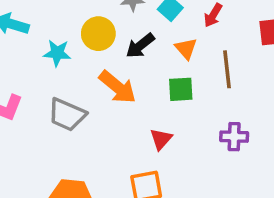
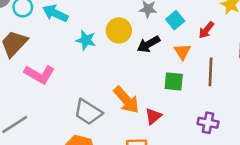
orange arrow: (118, 87) -> (126, 100), moved
gray trapezoid: (67, 115) -> (88, 112), moved

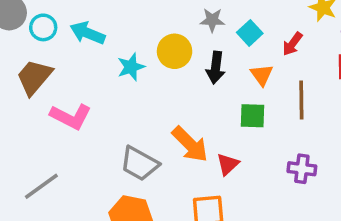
cyan star: (86, 40) -> (131, 67), turned -30
black arrow: (149, 44) -> (216, 68), turned -50

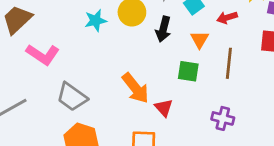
red arrow: (292, 44) -> (227, 18), turned 30
gray trapezoid: (139, 164) -> (72, 97), moved
red triangle: (228, 164) -> (164, 108), turned -36

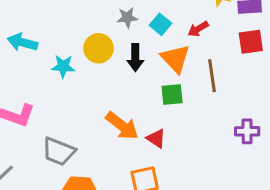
cyan star: (96, 21) -> (63, 66), turned 30
orange triangle: (200, 39) -> (175, 59), size x1.5
purple cross: (223, 118) -> (247, 131), moved

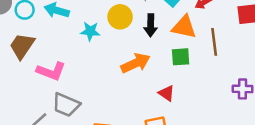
orange triangle: (175, 59) -> (184, 27), turned -36
orange arrow: (122, 126) -> (136, 63), moved, turned -64
gray trapezoid: (59, 151) -> (66, 105), moved

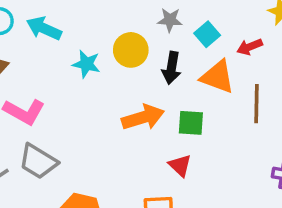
green square: (181, 57) -> (191, 123), moved

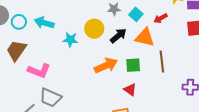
black arrow: (172, 68) -> (118, 36), turned -132
brown line: (257, 104) -> (162, 62), moved

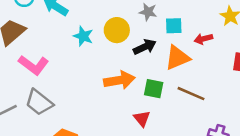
cyan square: (136, 14) -> (174, 26), turned 32
orange triangle: (145, 37) -> (177, 58), turned -50
brown line: (162, 62) -> (191, 94), turned -75

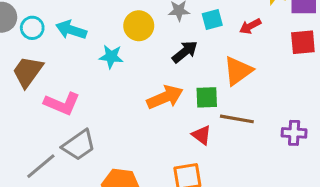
yellow circle: (117, 30) -> (139, 26), moved
orange triangle: (177, 58) -> (238, 71), moved
brown line: (191, 94) -> (237, 119), moved
gray trapezoid: (39, 102) -> (79, 145), turned -60

